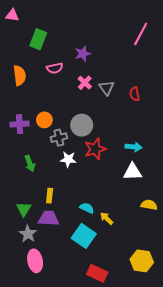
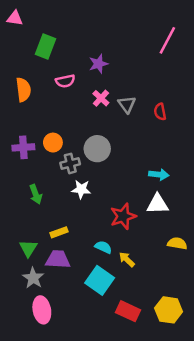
red star: (95, 149) -> (123, 216), moved
yellow rectangle: (50, 196) -> (59, 232), turned 64
red rectangle: (97, 273) -> (128, 311), moved

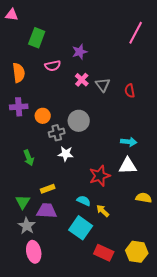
purple cross: (23, 147) -> (19, 107), moved

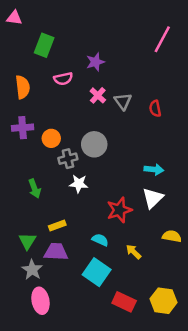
white triangle: (128, 166) -> (153, 198), turned -42
yellow arrow: (103, 211) -> (134, 252), moved

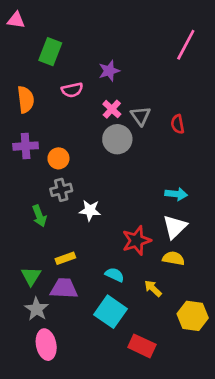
gray circle: (94, 144) -> (117, 139), moved
gray cross: (68, 159) -> (61, 190), moved
yellow semicircle: (172, 236) -> (173, 258), moved
yellow hexagon: (163, 301) -> (193, 316), moved

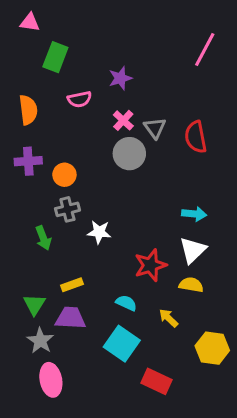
pink triangle: (16, 20) -> (30, 22), moved
red semicircle: (178, 124) -> (196, 137), size x1.5

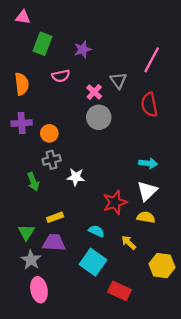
pink line: (205, 50) -> (152, 60), moved
purple star: (120, 78) -> (83, 49), moved
gray triangle: (155, 128) -> (118, 80), moved

